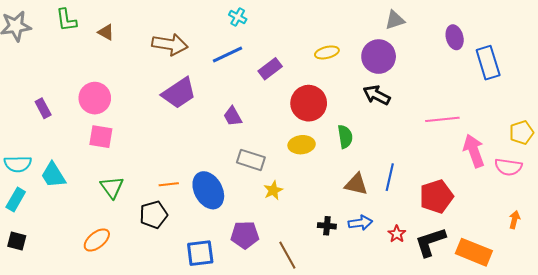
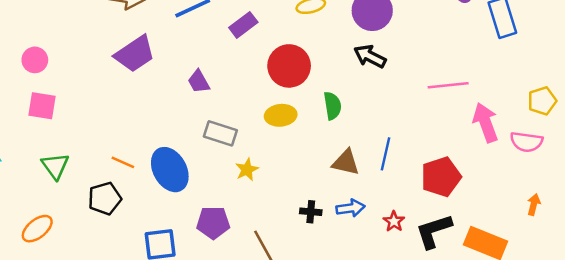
pink circle: (95, 98) -> (35, 60), size x0.7
orange line: (169, 184) -> (123, 162), turned 30

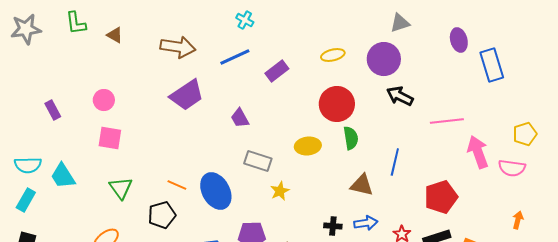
black arrow: (370, 56) -> (400, 96), moved
red circle: (289, 66) -> (337, 104), moved
blue line: (385, 154) -> (395, 162), moved

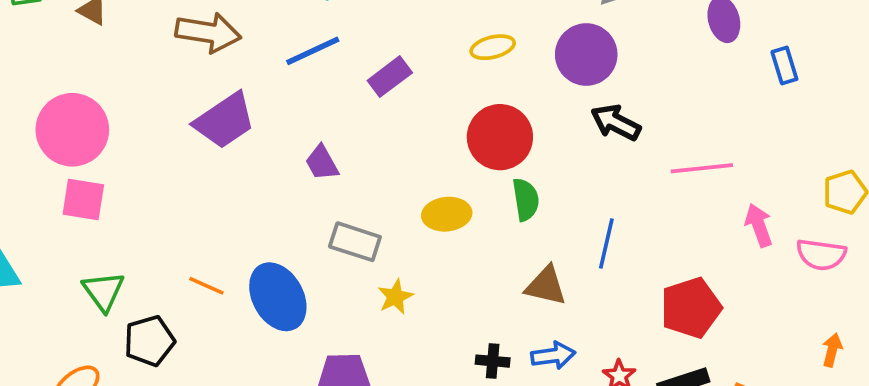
blue rectangle: (492, 65) -> (784, 66), size x0.6
pink circle: (104, 100) -> (72, 130), size x1.8
pink arrow: (478, 152) -> (759, 225), size x0.7
black pentagon: (162, 215) -> (149, 341), moved

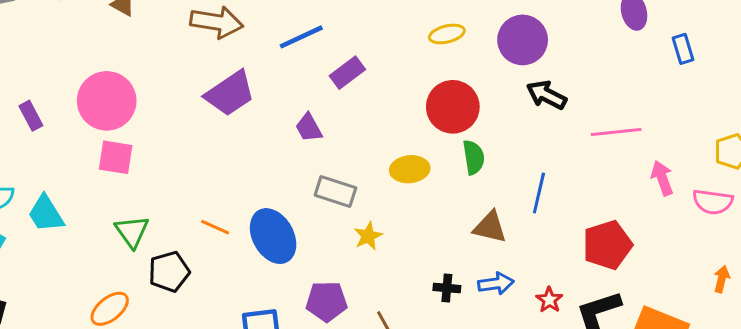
purple rectangle: (390, 77) -> (347, 73), moved

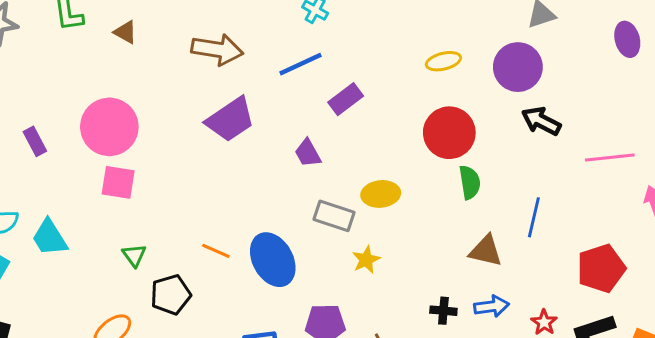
yellow ellipse: (410, 169) -> (381, 194), moved
green triangle: (132, 232) -> (134, 255), size x0.7

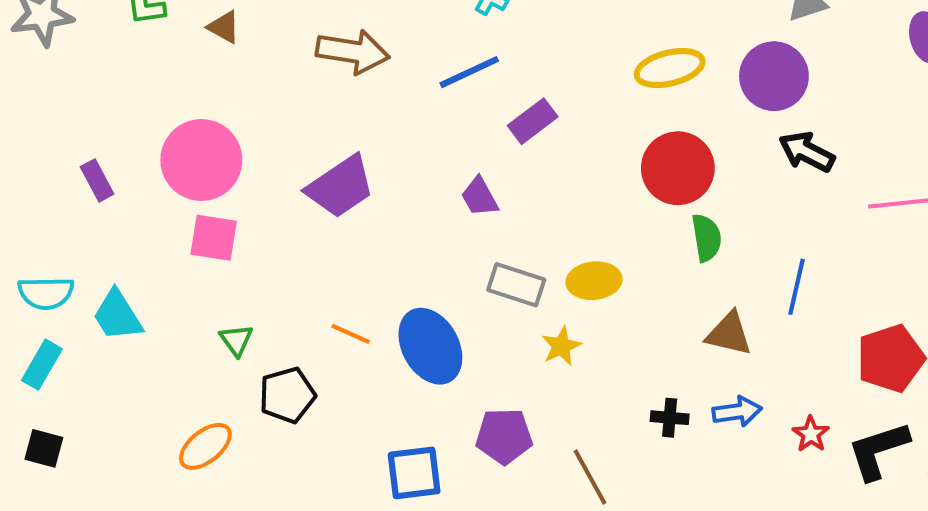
yellow ellipse: (443, 61) -> (670, 68), size x1.4
purple trapezoid: (230, 120) -> (340, 187), moved
yellow ellipse: (381, 194) -> (594, 281), moved

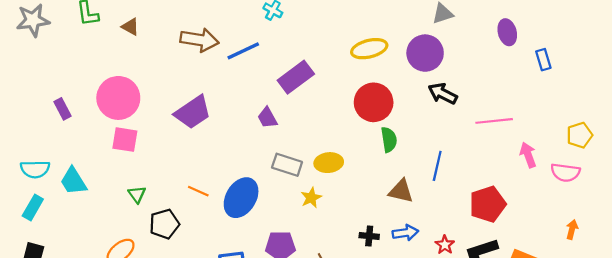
blue line: (469, 72) -> (243, 51), moved
purple rectangle: (533, 121) -> (296, 77), size x1.4
blue ellipse: (430, 346) -> (241, 198), turned 60

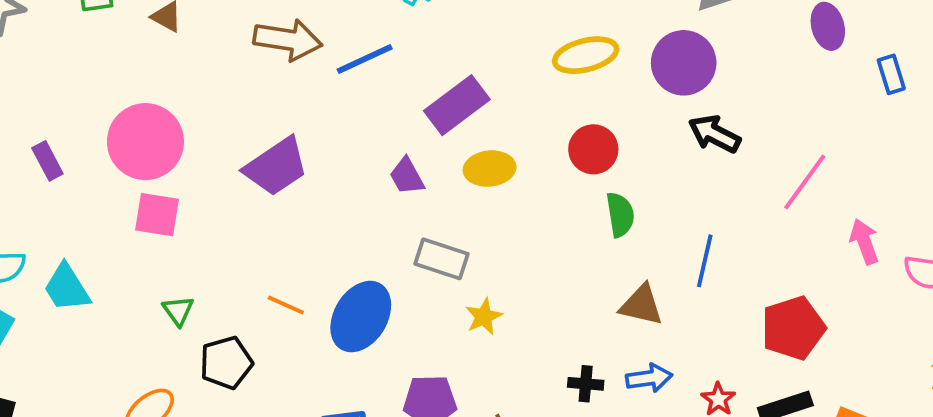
red circle: (374, 102) -> (593, 149), size x0.7
pink line: (494, 121) -> (805, 182), turned -48
yellow ellipse: (329, 163) -> (490, 169), moved

